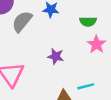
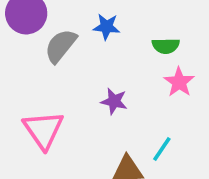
cyan line: (86, 86) -> (162, 149), turned -42

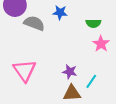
gray semicircle: (61, 46) -> (34, 23), turned 72
purple star: (114, 101) -> (70, 72), moved

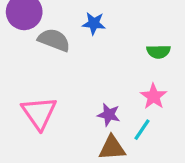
green semicircle: (93, 23) -> (158, 52), moved
pink star: (101, 44) -> (154, 96), moved

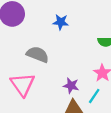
gray semicircle: (54, 40) -> (38, 54), moved

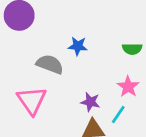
blue star: (61, 22) -> (78, 46), moved

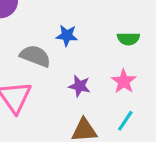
purple star: (90, 102) -> (79, 86), moved
cyan line: (118, 114) -> (125, 121), moved

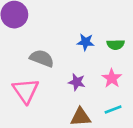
blue star: (67, 36) -> (86, 42), moved
cyan line: (125, 121) -> (113, 110), turned 35

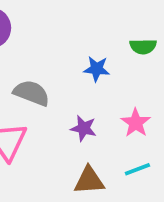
green semicircle: (116, 45) -> (143, 46), moved

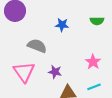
blue star: (97, 69) -> (62, 25), moved
purple star: (84, 128) -> (55, 72), moved

